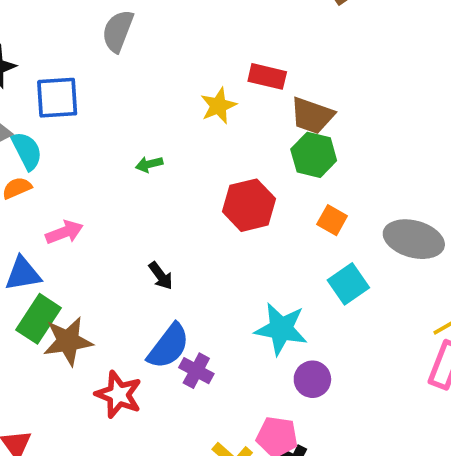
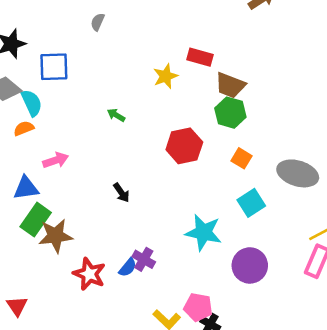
gray semicircle: (118, 31) -> (98, 22), size x0.6
green arrow: (149, 164) -> (116, 115), turned 42
blue semicircle: (168, 346) -> (128, 267), moved, size x0.6
purple circle: (312, 379) -> (250, 265), moved, size x1.4

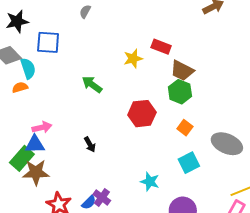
green arrow: (116, 115) -> (92, 84), size x1.5
pink arrow: (56, 160) -> (42, 127), moved
blue triangle: (26, 188) -> (35, 144), moved
cyan star: (203, 232) -> (150, 182), size x0.7

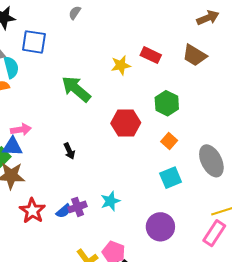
brown trapezoid: (182, 71) -> (195, 55), moved
green arrow: (92, 84) -> (76, 89), size x1.4
gray ellipse: (227, 144) -> (211, 161), turned 36
cyan star: (150, 182) -> (110, 201), moved, turned 30
purple cross: (102, 197) -> (78, 207), turned 30

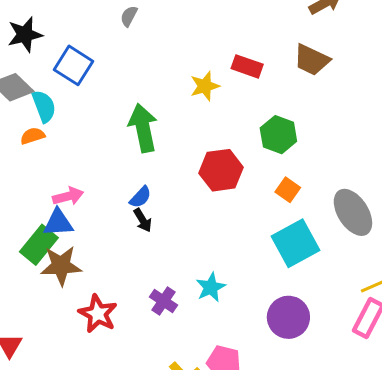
blue square: (34, 42) -> (73, 65), turned 30
green arrow: (76, 89) -> (143, 128), turned 44
cyan square: (171, 178) -> (295, 243), size x1.4
purple cross: (78, 207) -> (163, 301), turned -30
blue semicircle: (64, 211) -> (140, 197), moved

